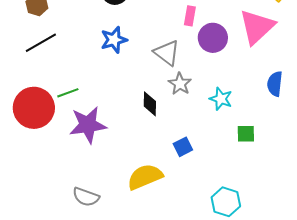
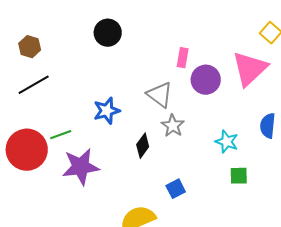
blue star: (114, 40) -> (107, 111), moved
cyan star: (221, 99) -> (227, 142), moved
black diamond: (150, 104) -> (143, 146), turned 35

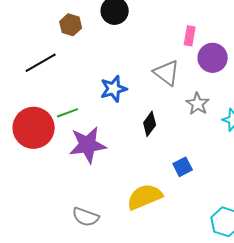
brown hexagon: (30, 47) -> (71, 25), moved
gray star: (173, 126) -> (198, 104), moved

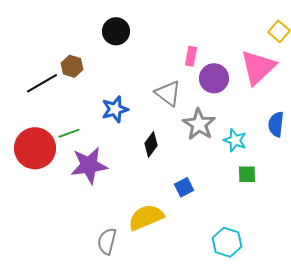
brown hexagon: (71, 25) -> (72, 66), moved
gray star: (198, 104) -> (199, 124), size x1.4
gray semicircle: (86, 217) -> (107, 241), moved, turned 84

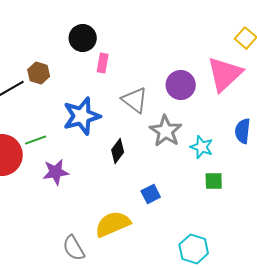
pink rectangle: (191, 56) -> (103, 63), moved
blue star: (115, 109) -> (82, 116), size x1.4
purple star: (89, 165) -> (56, 172), size x0.7
gray semicircle: (107, 241) -> (74, 248), turned -44

